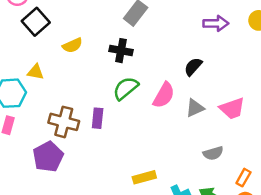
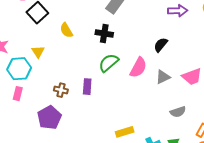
yellow semicircle: (72, 45) -> (66, 30), turned 84
yellow triangle: (36, 72) -> (38, 52), turned 48
brown cross: (64, 122) -> (61, 90), size x0.6

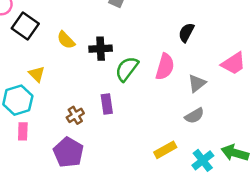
black cross: (104, 33) -> (101, 49), moved
gray triangle: (163, 77) -> (197, 83), moved
brown cross: (61, 90) -> (75, 115), turned -32
gray semicircle: (178, 112) -> (194, 116), moved

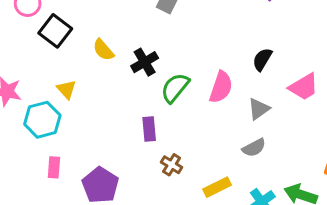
black semicircle: (186, 32) -> (262, 59), moved
black cross: (101, 49) -> (145, 62), turned -30
brown cross: (75, 115) -> (172, 165), moved, turned -30
pink rectangle: (23, 131) -> (54, 167), moved

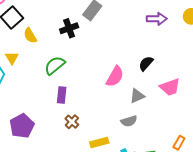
yellow semicircle: (103, 50) -> (30, 36), moved
black cross: (145, 62) -> (69, 28), moved
green semicircle: (175, 88) -> (55, 65), moved

